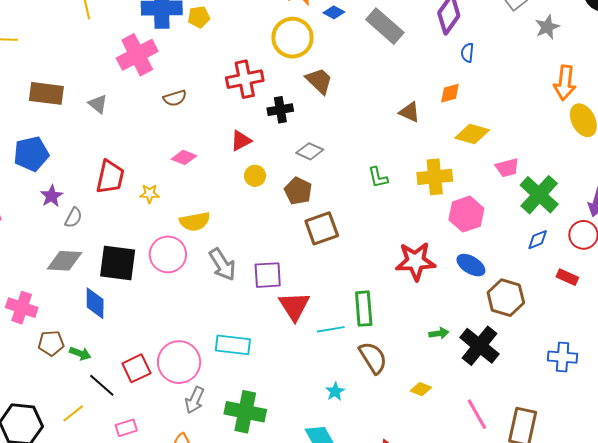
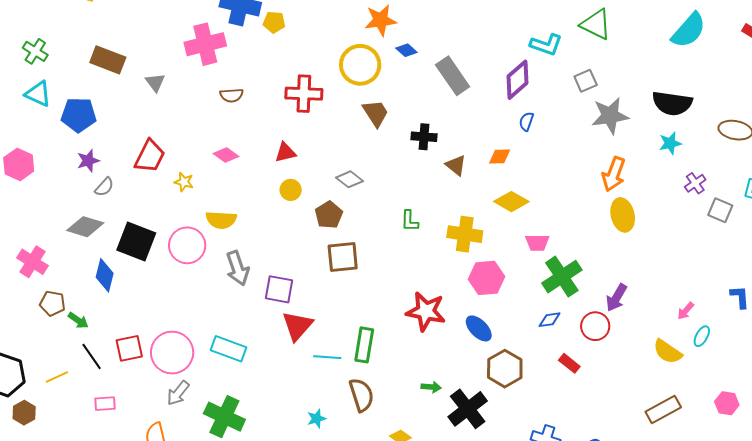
gray star: (547, 27) -> (610, 116), size x1.5
black cross: (280, 110) -> (424, 137), moved

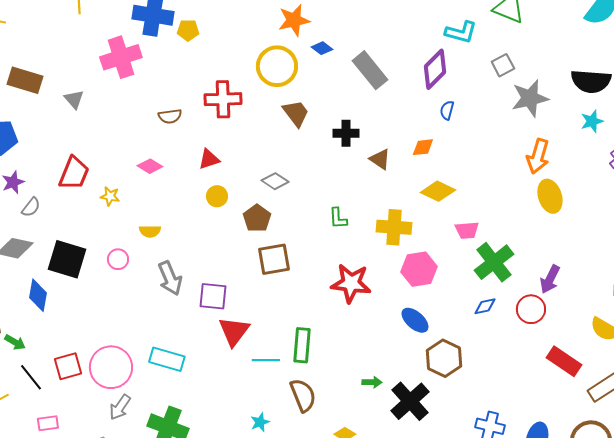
brown semicircle: (232, 95) -> (170, 116), moved
yellow semicircle: (221, 220) -> (150, 231), size x0.7
pink circle: (187, 245) -> (118, 259), size x0.6
red star: (426, 311) -> (351, 283), moved
red rectangle: (569, 363) -> (564, 361), moved, size x1.6

